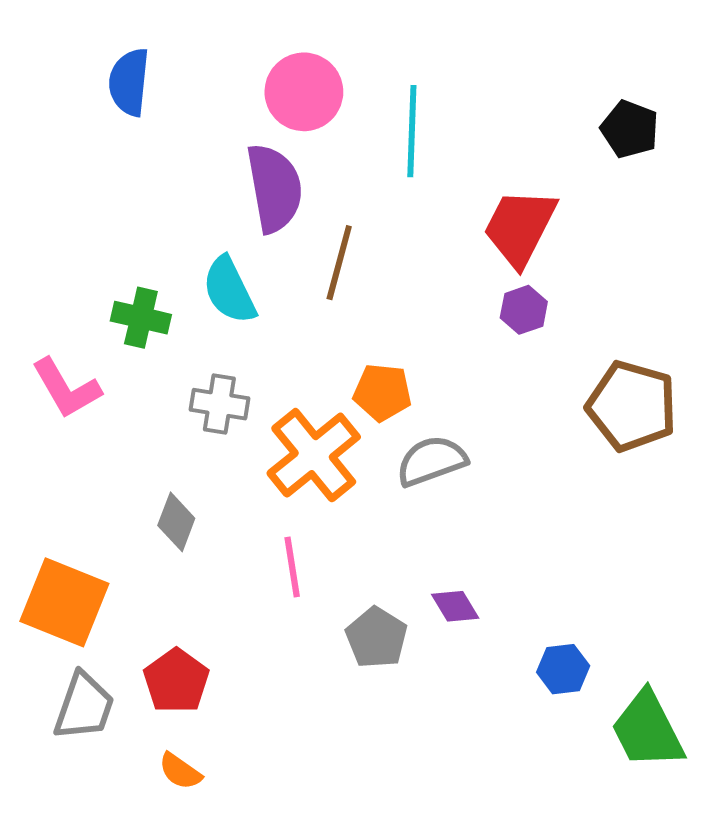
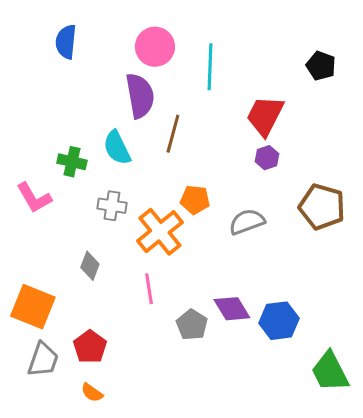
gray semicircle: (432, 461) -> (247, 222), moved
purple diamond: (455, 606) -> (232, 309), size x1.5
blue hexagon: (563, 669) -> (279, 321), moved, size x1.5

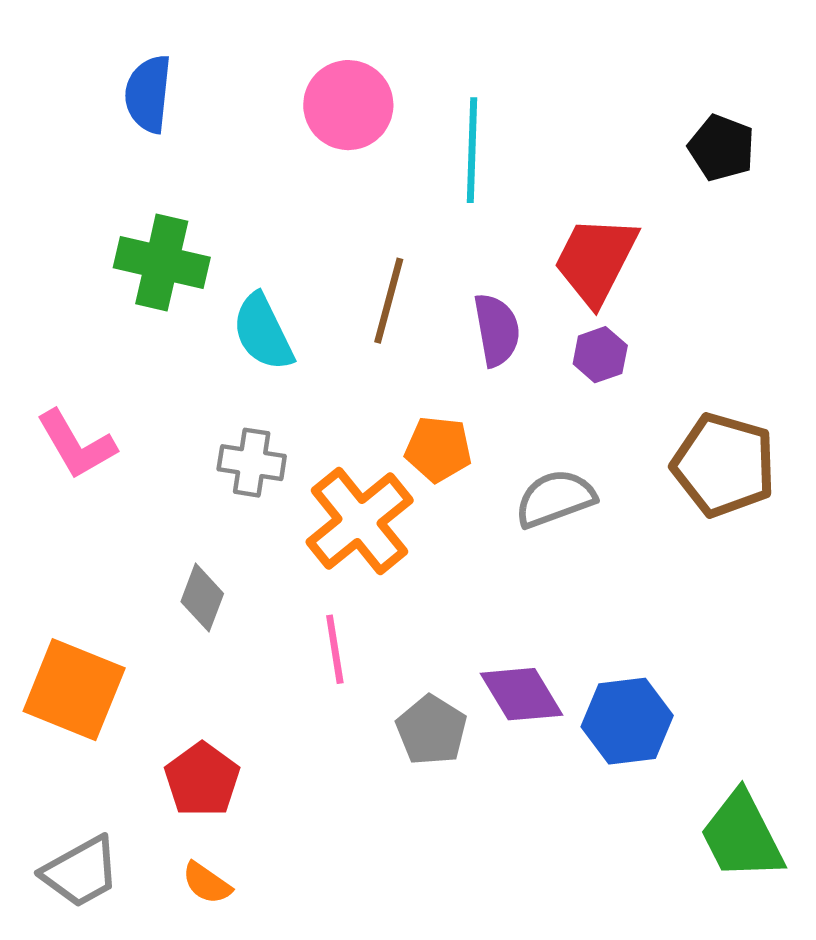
purple semicircle: (140, 96) -> (497, 330), moved, size x0.7
green cross: (72, 162) -> (162, 262), moved, size x1.4
gray trapezoid: (43, 360) -> (81, 872), moved, turned 42

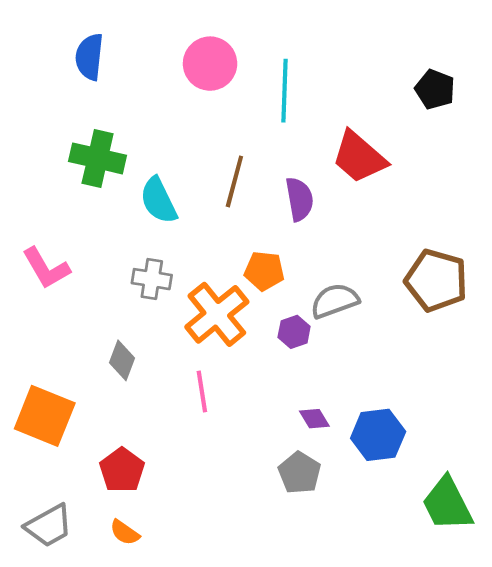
red trapezoid: (596, 260) -> (359, 157), turned -76
purple hexagon: (600, 355) -> (294, 332), moved
purple diamond: (521, 694) -> (314, 419), size x0.6
gray pentagon: (432, 730) -> (299, 473), moved

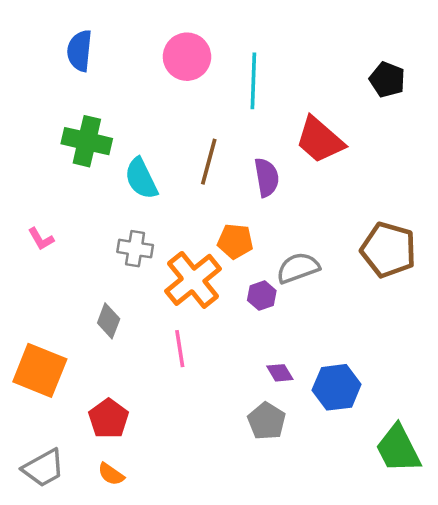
pink L-shape: (46, 268) -> (41, 239), size x0.6

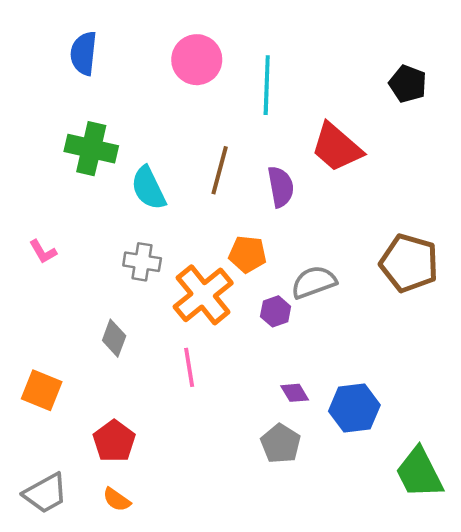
orange square: (40, 370) -> (42, 390), size x0.7

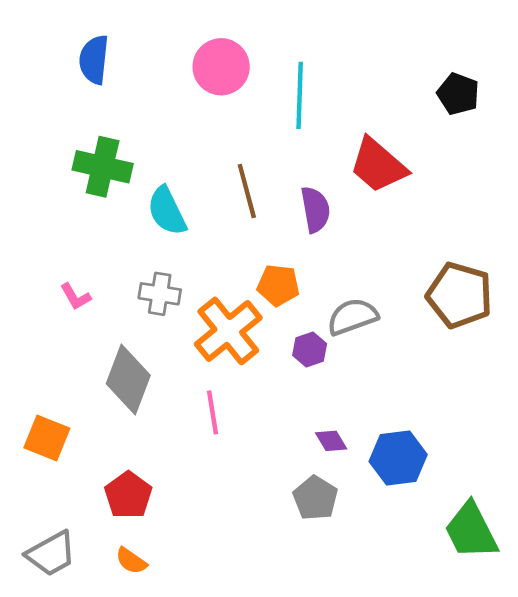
brown line: (220, 170) -> (247, 191), turned -30
pink L-shape: (43, 252) -> (75, 297), moved
gray diamond: (114, 338) -> (128, 379), size x1.6

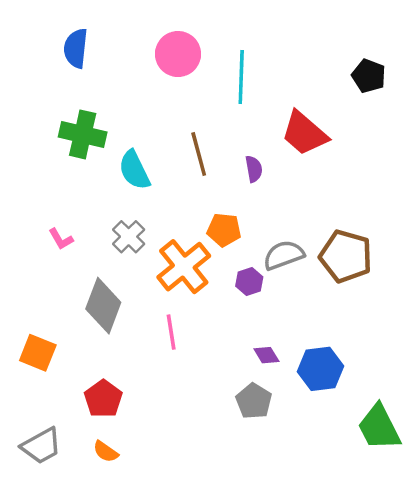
purple semicircle: (315, 210) -> (254, 169), size x0.7
gray cross: (160, 294) -> (129, 237), turned 36
brown pentagon: (460, 295) -> (346, 256), moved

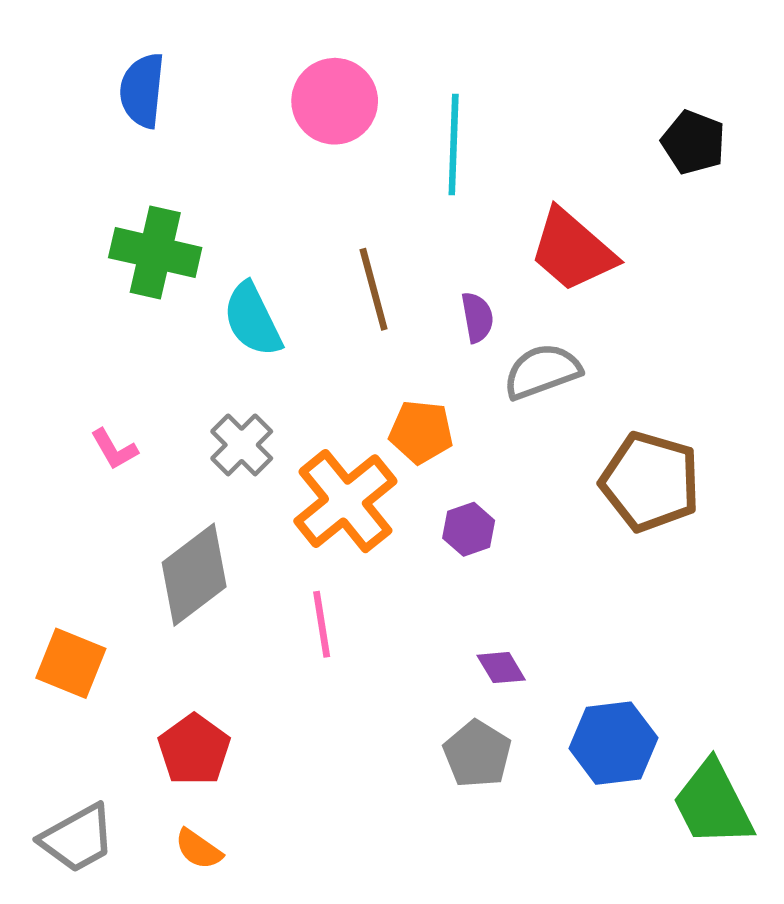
gray semicircle: (284, 255) -> (542, 371), moved
gray diamond: (103, 306) -> (194, 575), turned 32
blue hexagon: (320, 369) -> (613, 743), moved

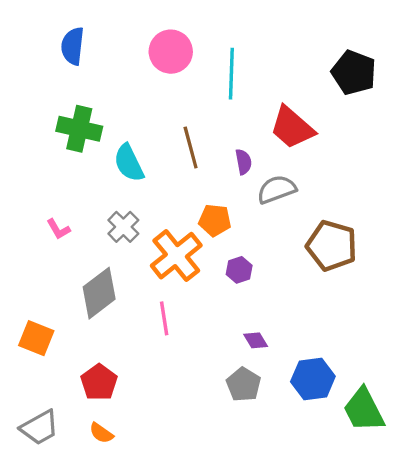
black pentagon: (693, 142) -> (354, 73), size x1.4

